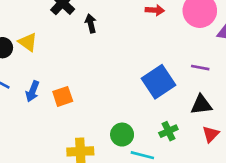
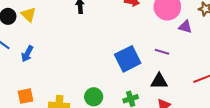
orange square: (63, 96) -> (26, 96), moved

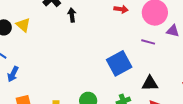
purple line: (162, 52) -> (148, 42), moved
blue arrow: (27, 54) -> (13, 74), moved

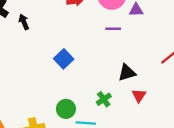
blue square: (119, 63) -> (64, 59), moved, size x0.7

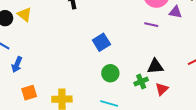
green cross: (104, 99) -> (141, 82), moved
green circle: (66, 109) -> (110, 73), moved

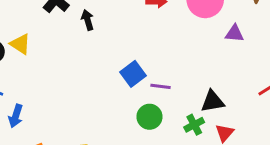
purple triangle: (175, 12) -> (234, 33), moved
purple line: (151, 25) -> (161, 86), moved

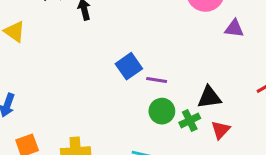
green circle: (149, 117) -> (162, 111), moved

